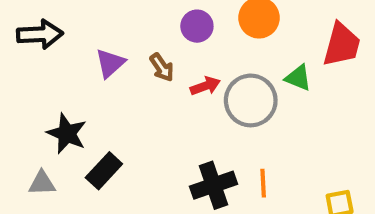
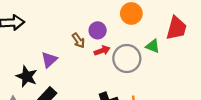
purple circle: (197, 26) -> (98, 30), moved
purple triangle: (110, 63) -> (49, 60), moved

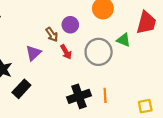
red arrow: (102, 51) -> (66, 52), moved, turned 80
purple triangle: (49, 60) -> (33, 53), moved

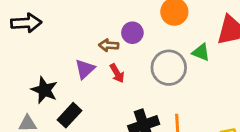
brown arrow: (52, 35) -> (109, 45), turned 128
red arrow: (66, 52) -> (117, 73), moved

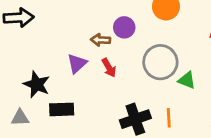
green triangle: (201, 52) -> (187, 80), moved
black rectangle: (70, 115) -> (62, 109), turned 45

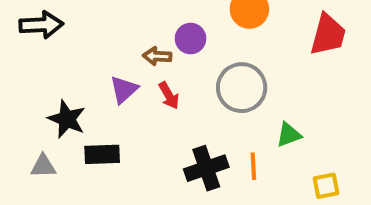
green triangle: (187, 80) -> (289, 135), moved, turned -42

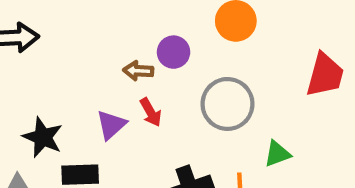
red trapezoid: (328, 35) -> (325, 75), moved
purple triangle: (124, 90) -> (111, 125), moved

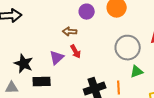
purple circle: (174, 52) -> (87, 12), moved
gray circle: (227, 104) -> (128, 48), moved

